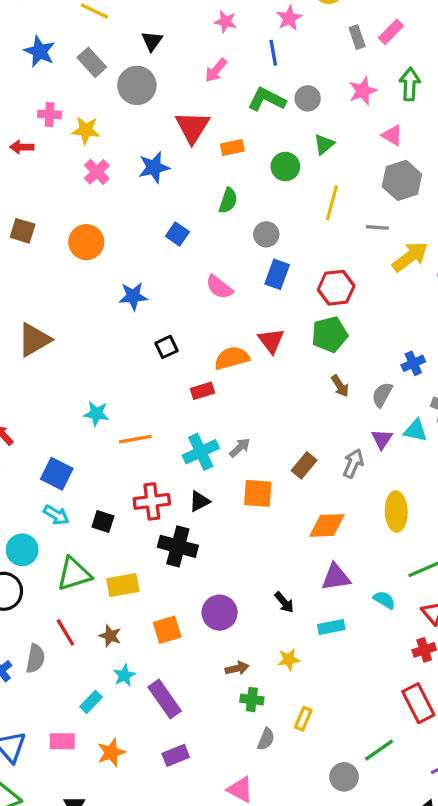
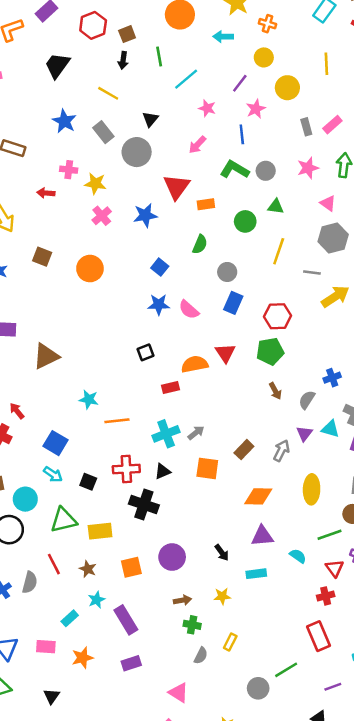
green triangle: (324, 144) -> (276, 207), turned 42
blue star: (133, 296) -> (159, 305), moved
brown triangle: (34, 340) -> (46, 356), moved

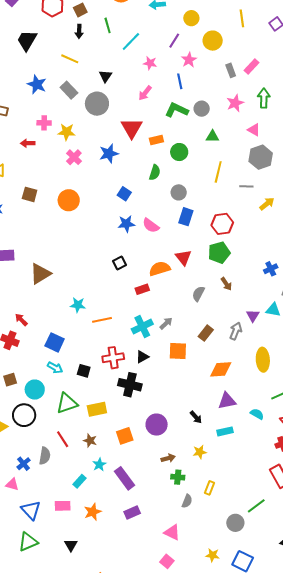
green circle: (245, 221) -> (179, 152), moved
yellow arrow: (335, 296) -> (267, 204), size x0.7
gray semicircle: (307, 400) -> (198, 294), moved

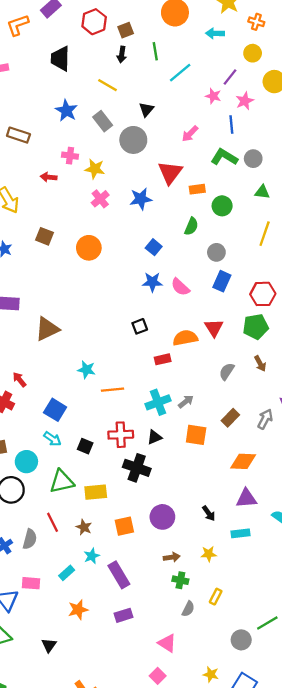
black trapezoid: (27, 40) -> (60, 59), turned -35
pink star: (150, 63) -> (213, 96), moved
pink rectangle: (63, 506) -> (31, 583), moved

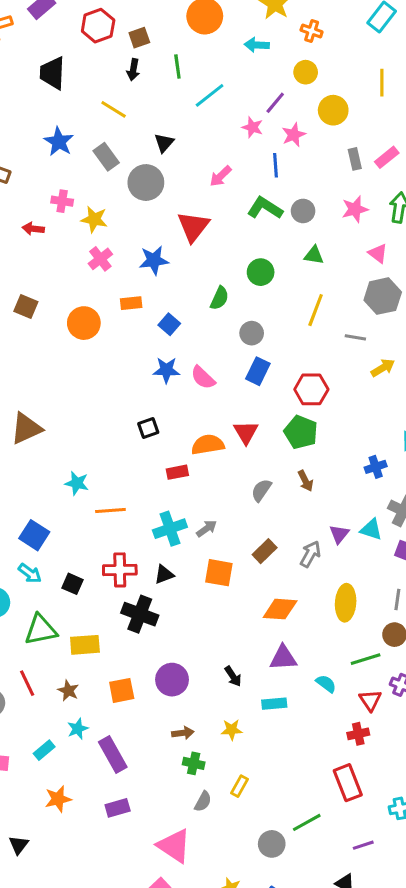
orange rectangle: (197, 189) -> (131, 303), moved
green pentagon: (256, 327) -> (301, 432), turned 30
pink triangle: (167, 643) -> (174, 846), size x1.4

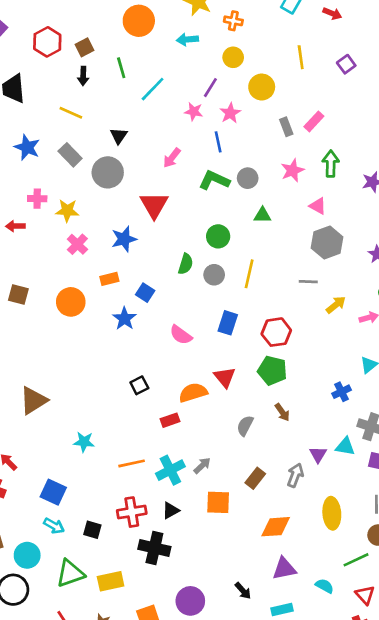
yellow line: (316, 310) -> (249, 274), moved
gray circle: (252, 333) -> (214, 275), moved
blue star: (166, 370) -> (124, 319), moved, turned -30
orange line: (110, 511) -> (132, 463), moved

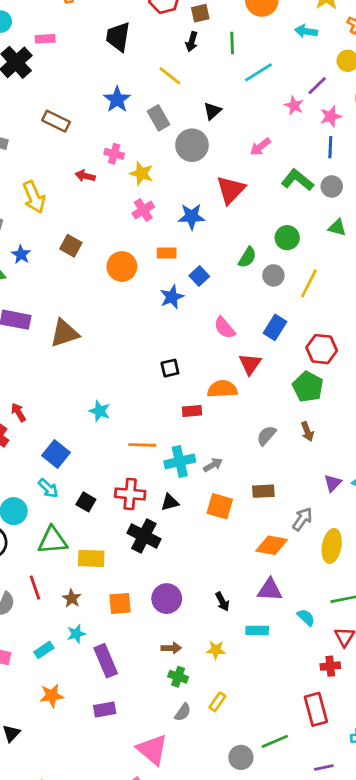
blue line: (218, 142) -> (330, 147), moved
red triangle: (225, 377) -> (250, 364), moved
brown triangle: (33, 400) -> (65, 333), moved
gray arrow: (295, 475) -> (302, 519), moved
brown rectangle: (255, 478) -> (263, 491), turned 35

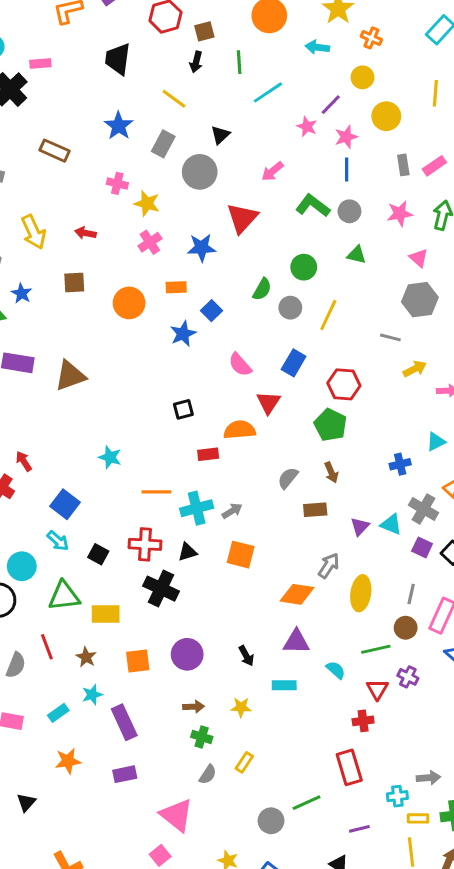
gray rectangle: (158, 118) -> (163, 144), turned 60
red arrow: (85, 176) -> (85, 233), moved
brown square: (71, 246) -> (74, 283), turned -30
brown rectangle: (263, 491) -> (315, 510), moved

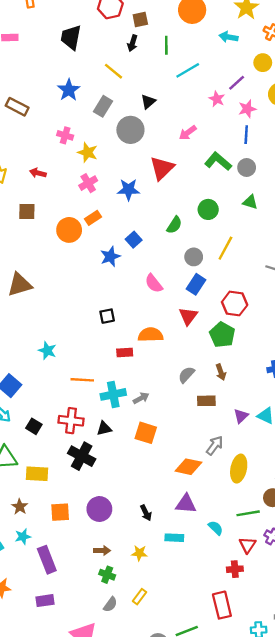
orange rectangle: (176, 287) -> (93, 218), moved, turned -35
gray circle: (290, 308) -> (194, 257), moved
red triangle: (268, 402) -> (188, 316), moved

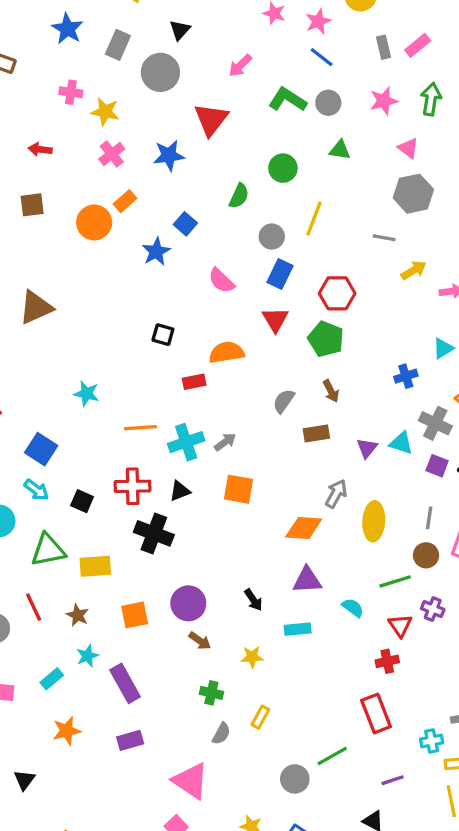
blue line: (246, 135) -> (322, 57), turned -48
black square: (107, 316) -> (163, 335), turned 35
brown arrow: (102, 551) -> (200, 641), moved, turned 42

